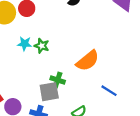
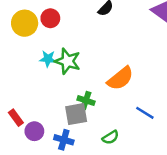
green star: (42, 46) -> (68, 61), size x1.5

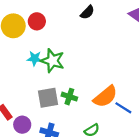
orange semicircle: (120, 78) -> (105, 97), moved
gray square: (76, 114) -> (48, 98), moved

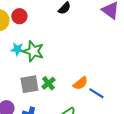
green cross: (69, 97) -> (48, 83), turned 32
orange semicircle: (105, 97) -> (80, 83), size x0.7

